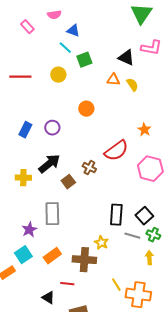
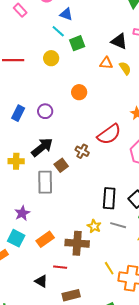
gray rectangle: (52, 214) -> (45, 182), moved
gray line: (132, 236) -> (118, 225), moved
cyan square: (23, 255) -> (16, 238), turned -30

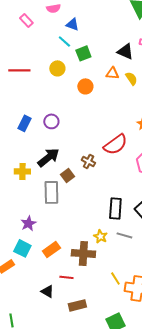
orange circle: (79, 92) -> (85, 86), moved

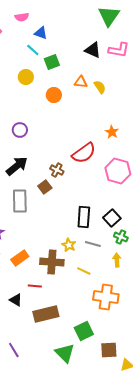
black triangle: (125, 51) -> (93, 50), moved
brown square: (67, 175) -> (45, 187), moved
yellow line: (115, 278) -> (84, 271), moved, turned -32
brown rectangle: (77, 305) -> (46, 314), size x1.4

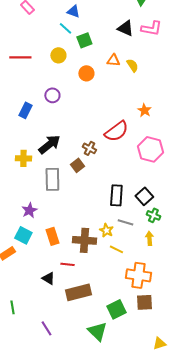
purple circle: (20, 130) -> (52, 95), moved
yellow star: (69, 245) -> (106, 230), moved
orange rectangle: (20, 258) -> (52, 236), turned -72
brown square: (109, 350) -> (144, 302), moved

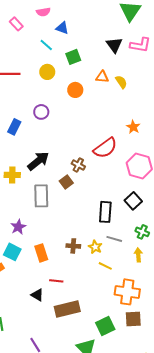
cyan line: (65, 28) -> (46, 45), moved
black triangle: (125, 28) -> (114, 45), turned 30
black square: (144, 196) -> (133, 201), moved
brown cross: (84, 240) -> (73, 246), moved, size x0.6

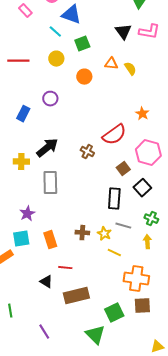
blue triangle: (62, 28) -> (71, 15), size x1.5
brown square: (66, 182) -> (123, 169), moved
cyan square: (12, 252) -> (21, 239), turned -36

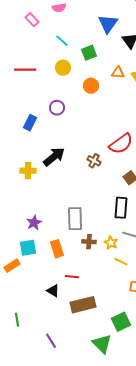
blue triangle: (71, 15) -> (108, 24), moved, turned 45
gray rectangle: (50, 183) -> (75, 219), moved

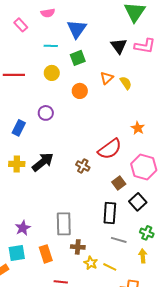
blue triangle: (108, 24) -> (77, 29), moved
cyan line: (62, 41) -> (51, 46), turned -40
orange triangle: (118, 73) -> (107, 78), turned -48
yellow cross: (28, 171) -> (17, 164), moved
yellow star: (111, 243) -> (91, 263), moved

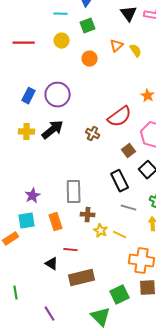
purple circle: (46, 113) -> (58, 95), moved, size x1.6
black rectangle: (110, 213) -> (120, 181), turned -30

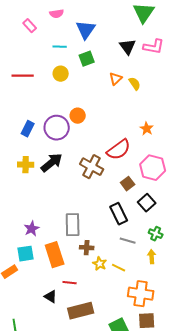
orange circle: (90, 59) -> (78, 116), moved
brown cross: (93, 134) -> (92, 167), size x1.6
orange rectangle: (56, 222) -> (55, 255), size x1.4

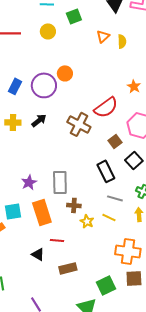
yellow semicircle: (135, 84) -> (122, 41), turned 32
black arrow: (52, 163) -> (39, 120), size x0.7
purple star: (32, 229) -> (29, 182), moved
yellow line: (119, 268) -> (109, 217), moved
brown rectangle: (81, 311) -> (68, 268), size x0.7

